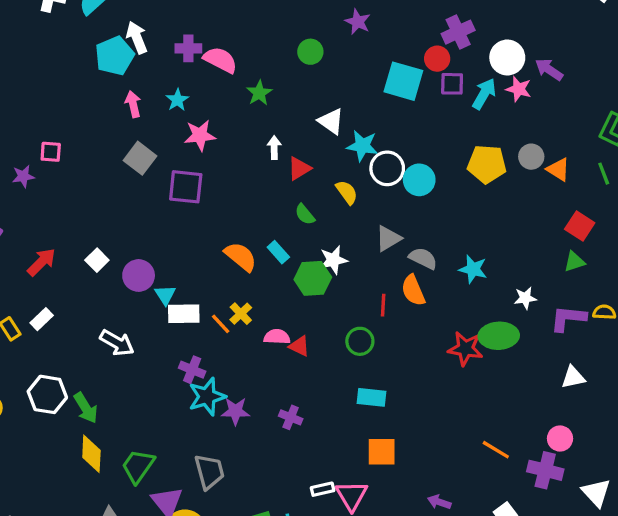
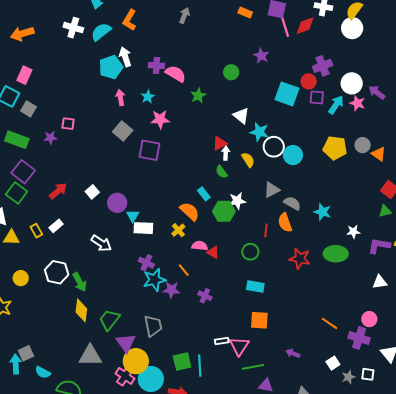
white arrow: (274, 148) -> (226, 153), moved
orange semicircle: (241, 257) -> (190, 211), moved
orange line: (221, 324) -> (184, 270), moved
red star: (465, 349) -> (300, 259), moved

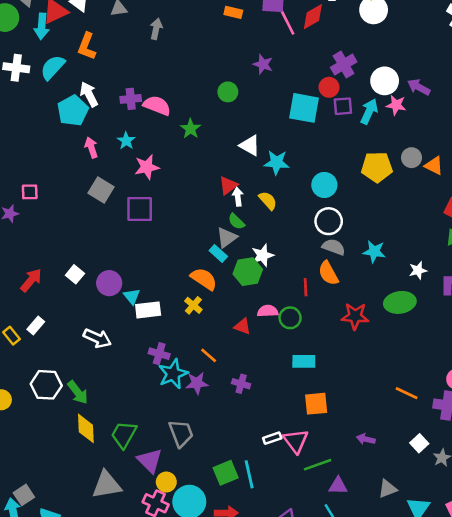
white circle: (274, 147) -> (329, 221), moved
gray triangle: (272, 190) -> (227, 238), moved
pink semicircle: (200, 246) -> (268, 311), moved
yellow circle: (136, 361) -> (166, 482), size x0.6

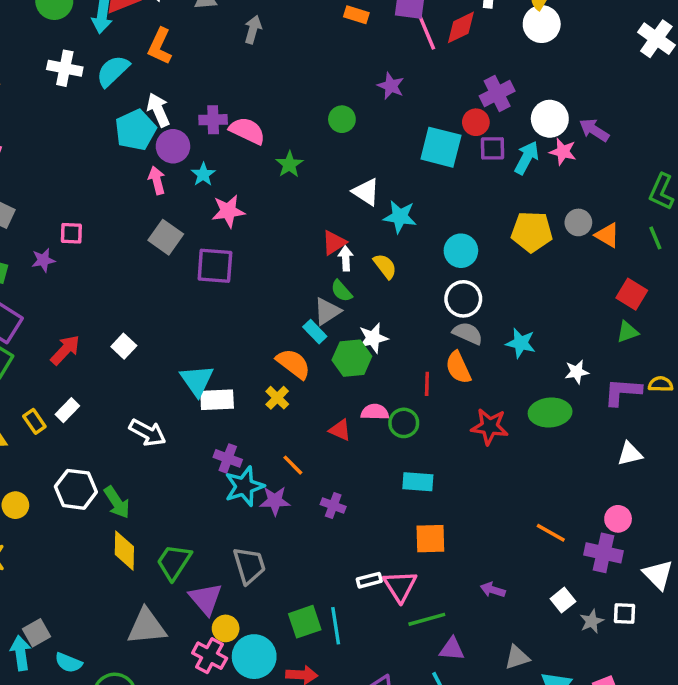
purple circle: (109, 283) -> (173, 146), moved
cyan triangle: (132, 296) -> (197, 380), size x1.5

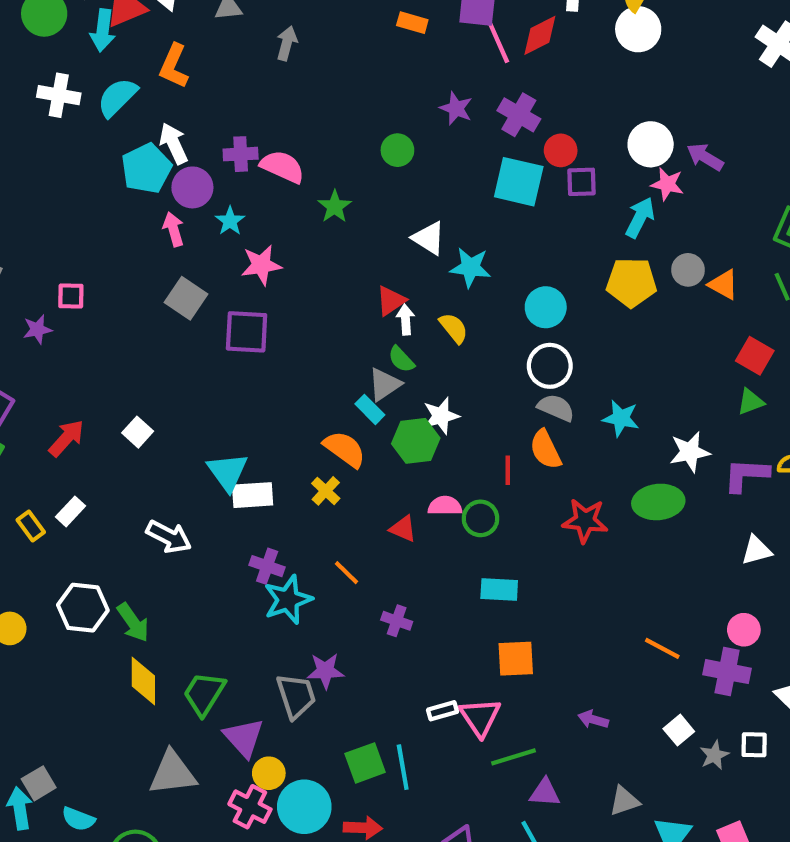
purple cross: (497, 93) -> (519, 115), moved, turned -32
cyan arrow: (527, 158) -> (640, 217), moved
white star: (577, 372) -> (690, 452), size x1.4
purple star: (275, 501) -> (325, 671), moved

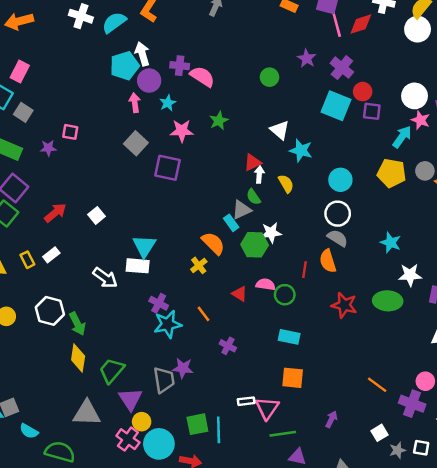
green star: (335, 206) -> (219, 121), moved
cyan star: (621, 418) -> (391, 243), moved
white rectangle: (253, 495) -> (138, 266), moved
purple arrow: (593, 719) -> (331, 419), turned 91

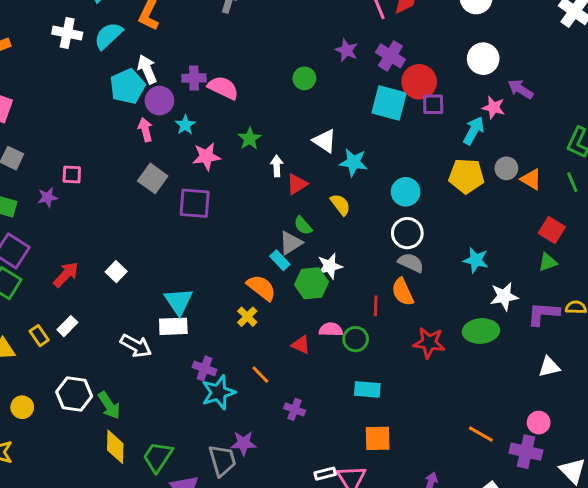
red circle: (363, 92) -> (419, 82), size x1.5
white circle: (415, 96) -> (483, 59), moved
white arrow: (259, 175) -> (277, 166), moved

